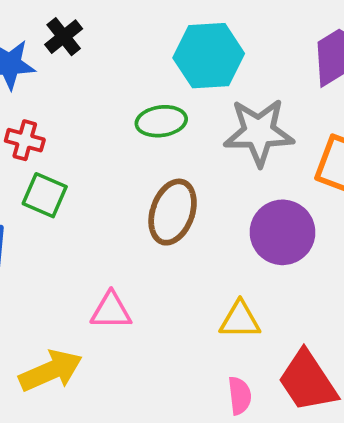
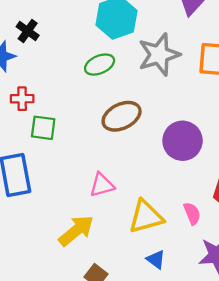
brown ellipse: (173, 212) -> (122, 116), turned 60
purple circle: (283, 232) -> (183, 141), moved
yellow triangle: (240, 320) -> (146, 217), moved, size x1.4

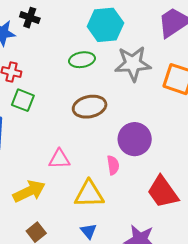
black cross: (28, 31) -> (30, 18), turned -30
pink semicircle: (192, 213) -> (113, 165), moved

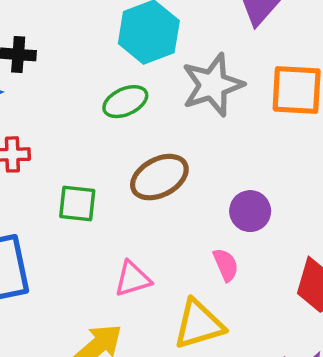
green square: (23, 100) -> (77, 203), moved
purple circle: (135, 139) -> (250, 211), size x0.7

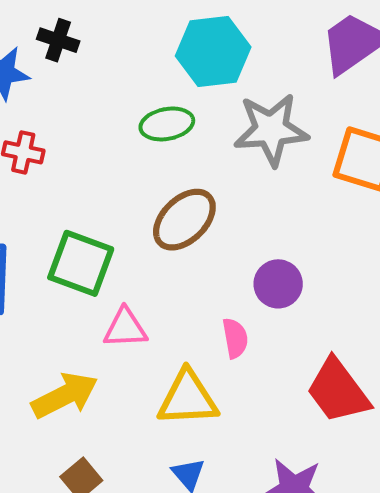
brown ellipse: (159, 177) -> (184, 220), turned -30
green square: (77, 203) -> (81, 263), moved, size x1.4

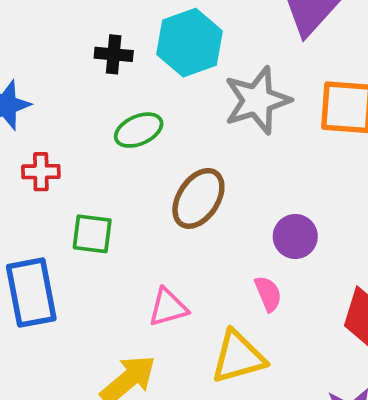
black cross: (58, 40) -> (114, 54), moved
green ellipse: (167, 124) -> (139, 130), moved
green square: (81, 263) -> (92, 234), moved, size x0.7

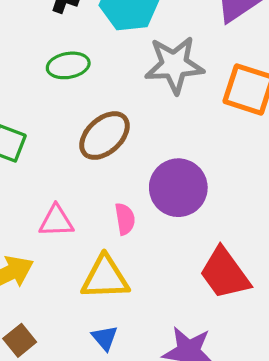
purple circle: (295, 236) -> (178, 188), size x1.5
pink semicircle: (268, 294) -> (125, 219), moved

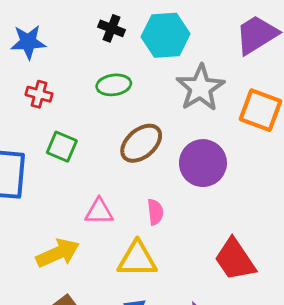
gray star: (174, 65) -> (200, 88), turned -30
purple circle: (178, 188) -> (203, 163), moved

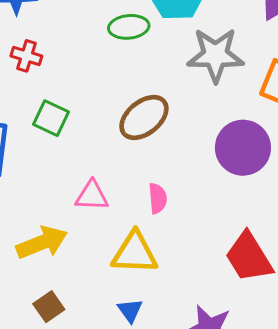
green ellipse: (114, 85) -> (129, 27), moved
gray star: (200, 88) -> (215, 55), turned 30
purple circle: (203, 163) -> (243, 148), moved

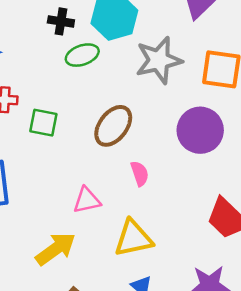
green square: (51, 118) -> (43, 123), moved
pink semicircle: (158, 198) -> (140, 173), moved

